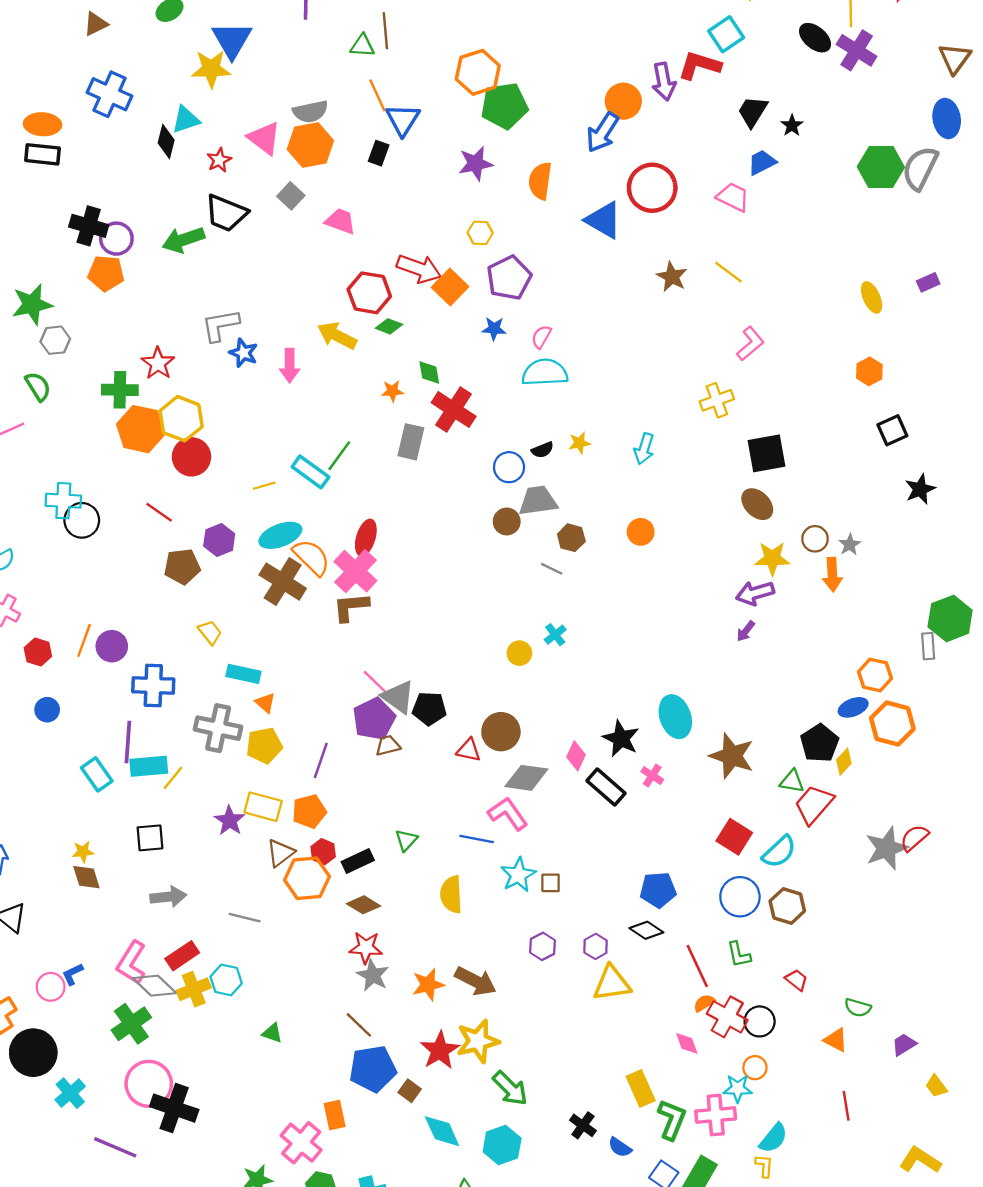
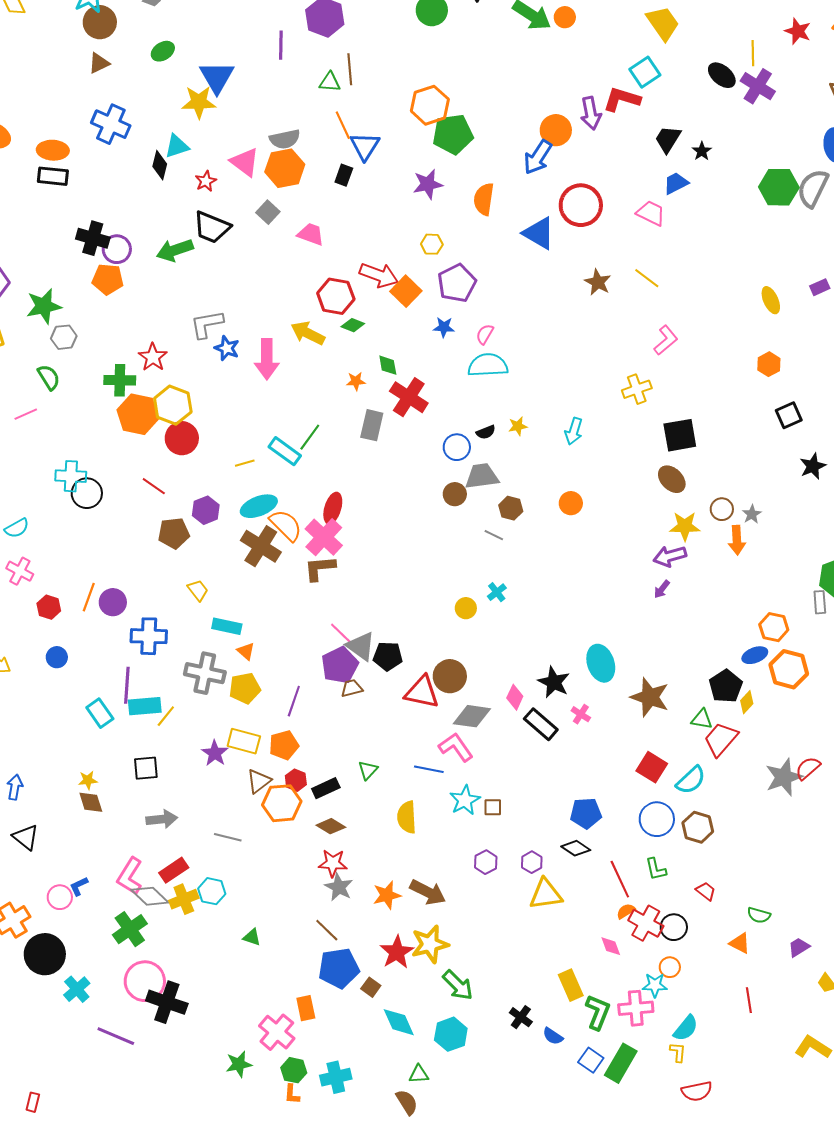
pink arrow: (290, 366) -> (267, 359), size x1.4
red triangle: (469, 750) -> (422, 692), size x1.6

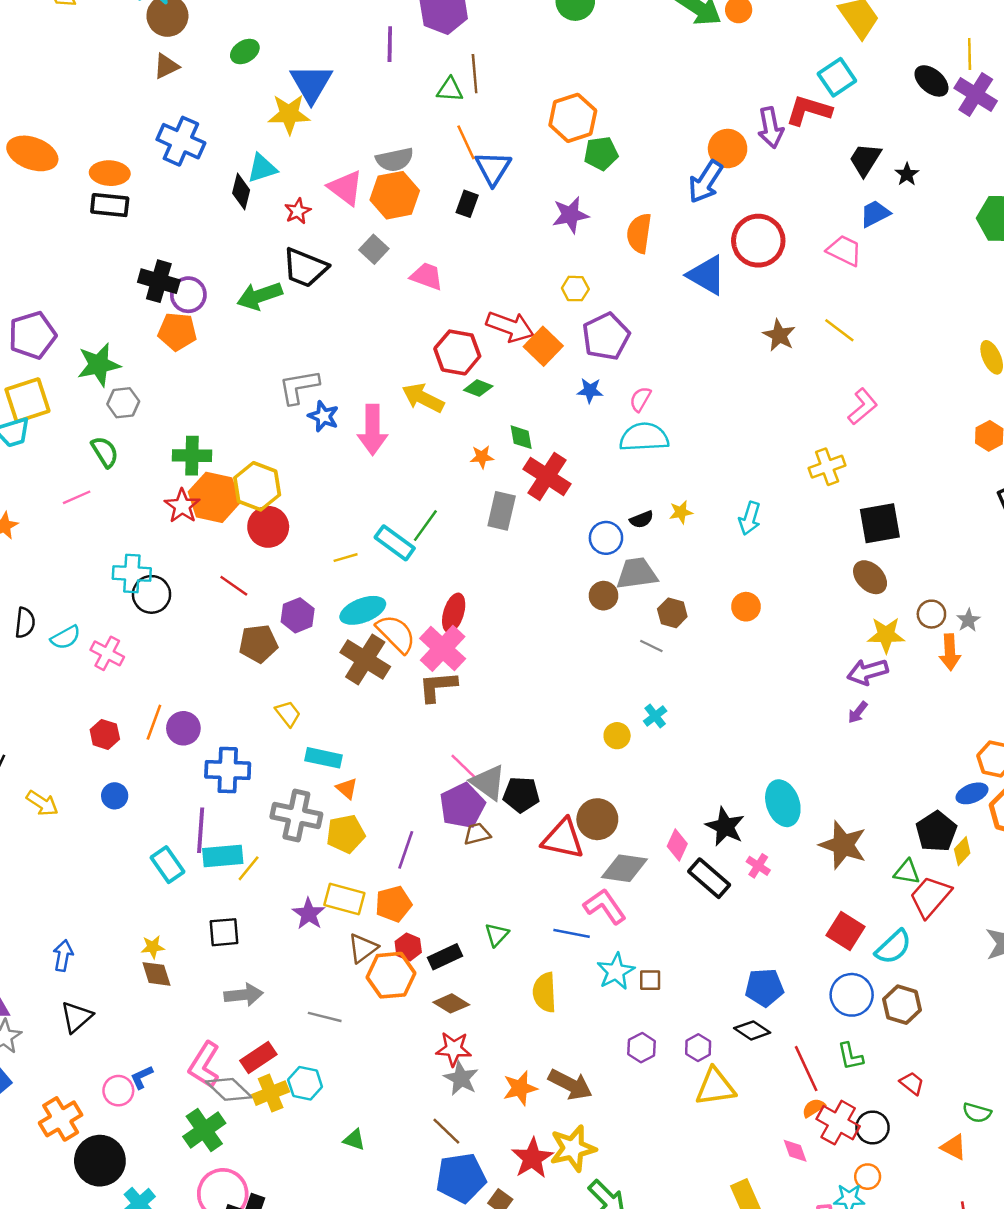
green pentagon: (453, 134) -> (601, 153), size x0.7
red star: (153, 357) -> (182, 506), moved
pink cross: (20, 571) -> (107, 653), moved
black triangle: (26, 837) -> (77, 1017), turned 40

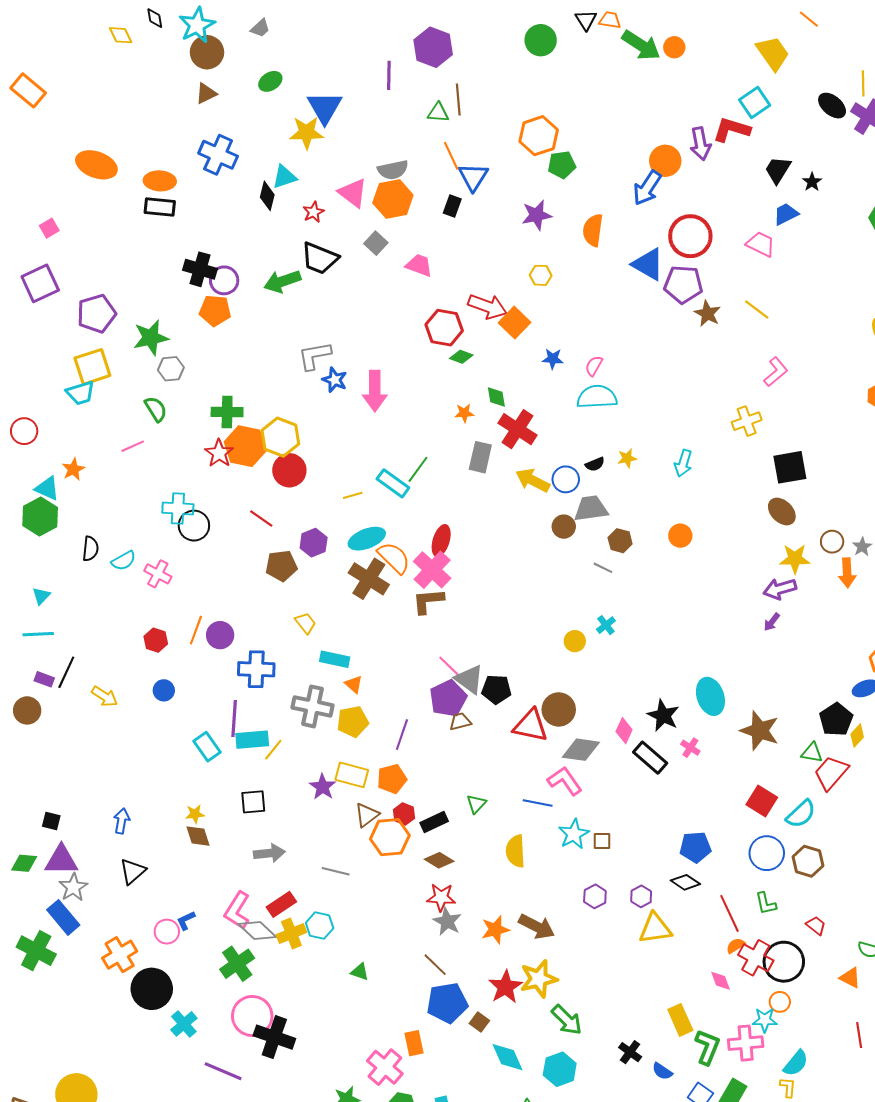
purple pentagon: (606, 336) -> (683, 284), moved, turned 30
yellow arrow: (423, 398) -> (533, 480), moved
black circle: (873, 1127) -> (784, 962), size x1.5

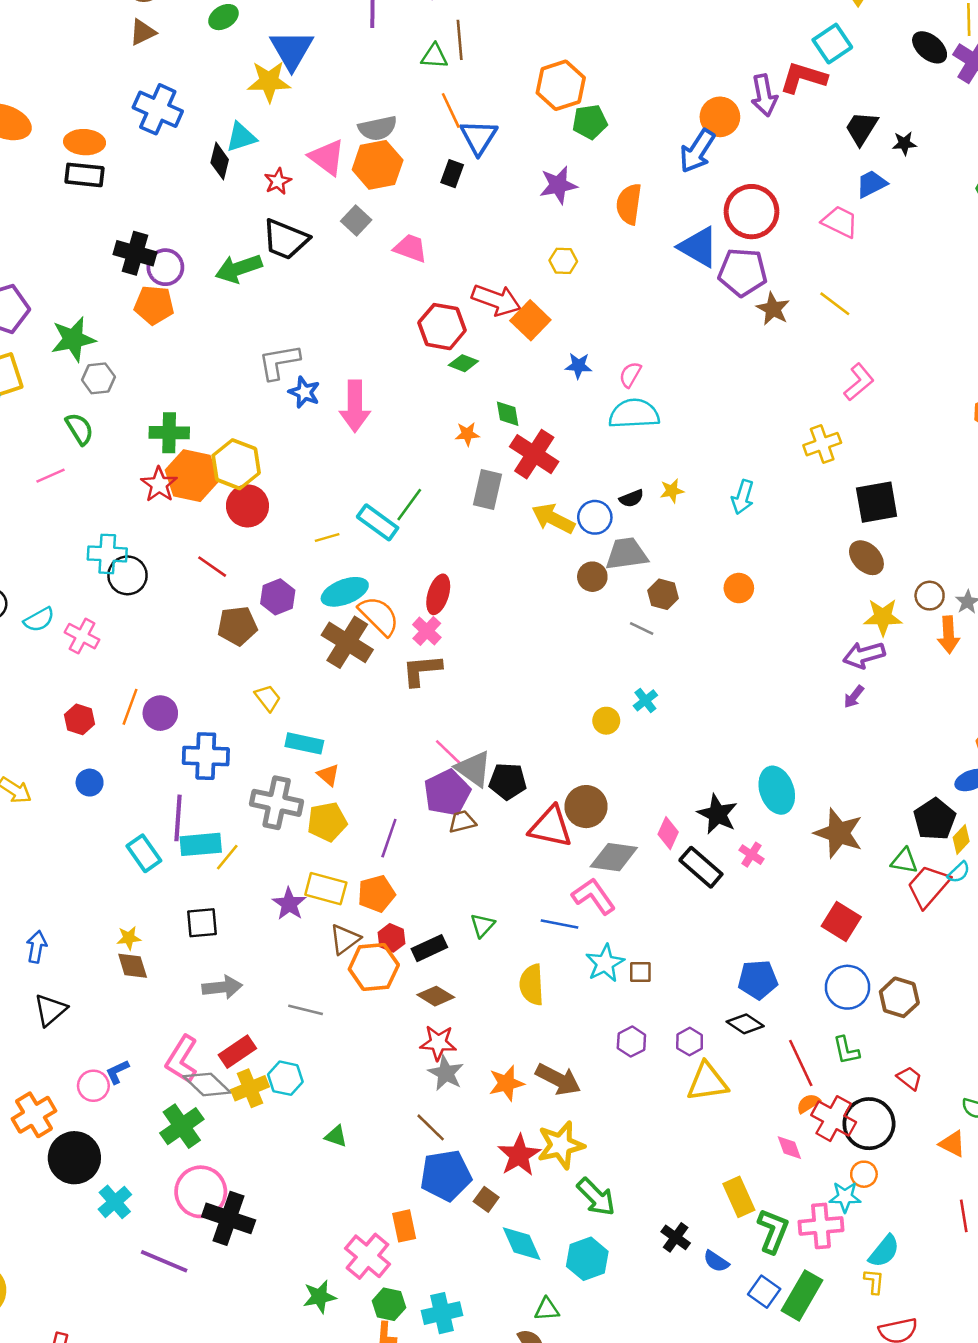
black star: (812, 182) -> (904, 143), turned 30
pink cross: (432, 570) -> (427, 631), size x0.6
cyan semicircle: (801, 814) -> (959, 872), moved, size x0.6

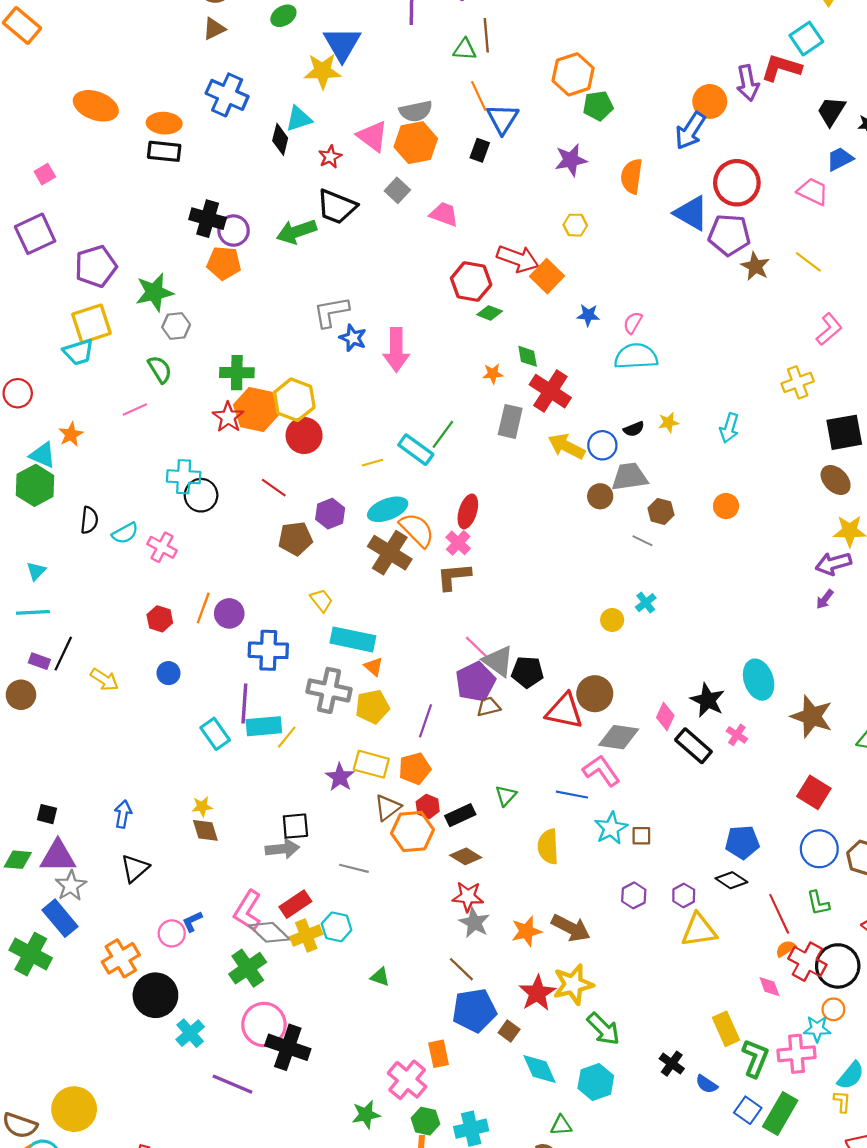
cyan rectangle: (304, 743) -> (353, 639), size x1.4
black square: (202, 923) -> (295, 826), moved

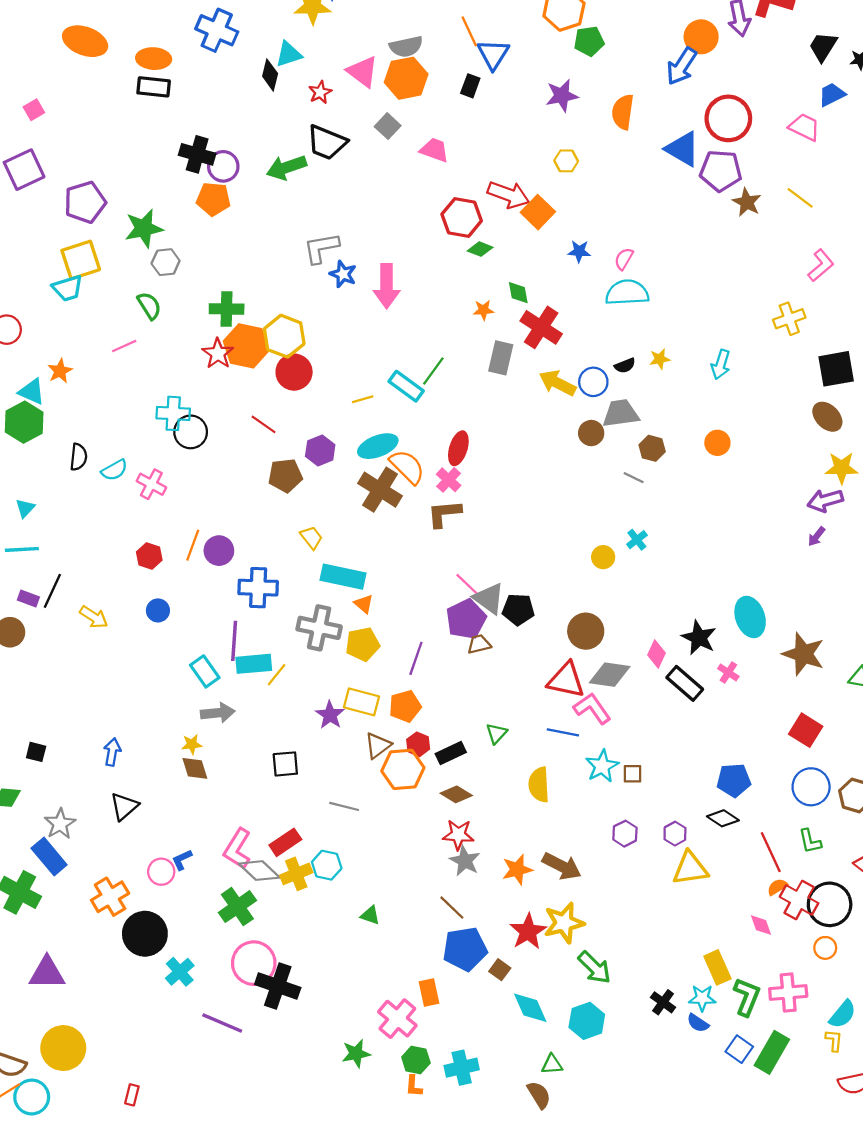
red triangle: (564, 711) -> (566, 680), moved
gray arrow: (282, 849) -> (218, 713), moved
purple triangle: (58, 856) -> (47, 973), moved
cyan star: (817, 1029) -> (702, 998), moved

